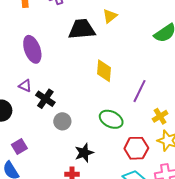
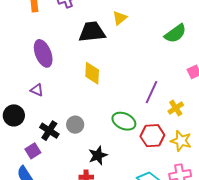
yellow diamond: (104, 71) -> (92, 73), moved
black cross: (45, 99) -> (49, 131), moved
yellow cross: (160, 116) -> (176, 108), moved
red hexagon: (136, 148) -> (152, 136), moved

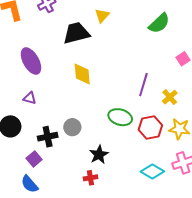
black cross: (49, 131) -> (48, 137), turned -36

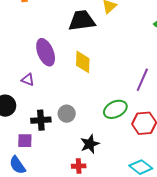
purple ellipse: (31, 61) -> (46, 52), moved
green ellipse: (120, 117) -> (115, 109), turned -50
purple square: (34, 159) -> (25, 141), turned 35

